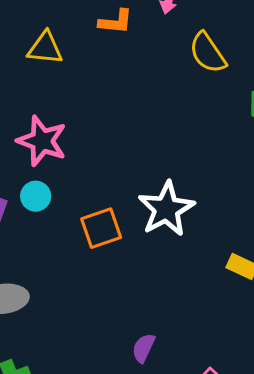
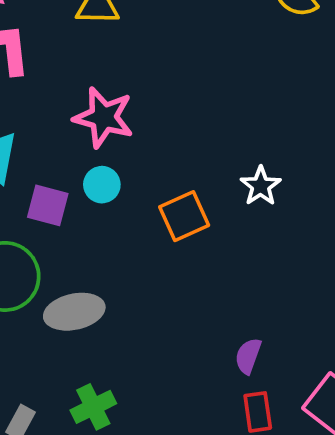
white star: (166, 209) -> (261, 186), size x0.6

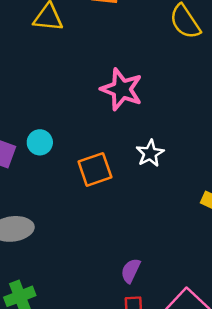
pink star: (103, 117) -> (122, 89), moved

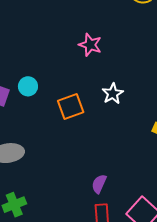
pink star: (122, 89) -> (90, 45), size x0.7

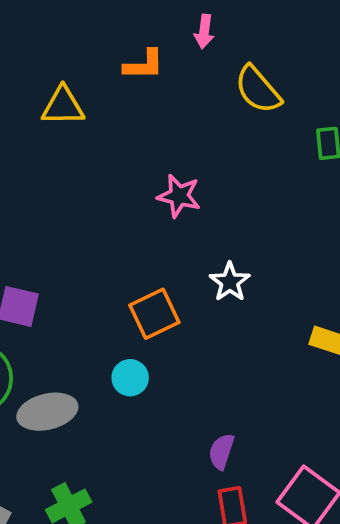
cyan circle: (28, 86) -> (130, 378), moved

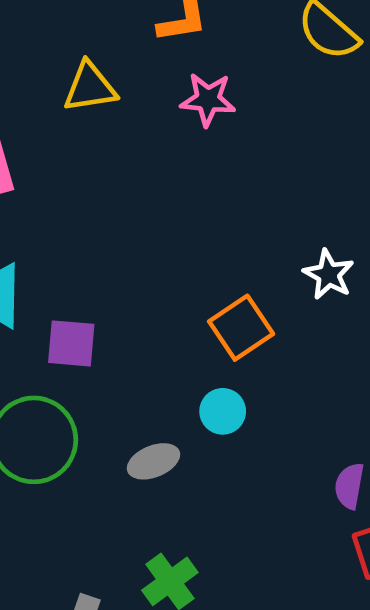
pink star: (179, 196) -> (208, 99), moved
gray ellipse: (47, 412) -> (153, 461), moved, size x0.7

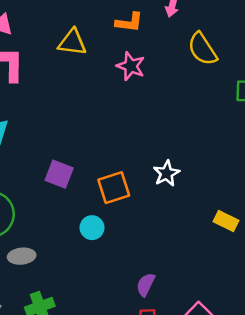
purple square: (71, 343) -> (59, 174), moved
gray ellipse: (153, 461) -> (22, 256), moved

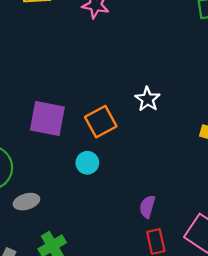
purple square: (59, 174) -> (47, 119), size x1.4

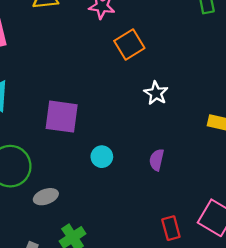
orange square: (101, 122) -> (129, 44), moved
purple semicircle: (147, 207) -> (157, 160), moved

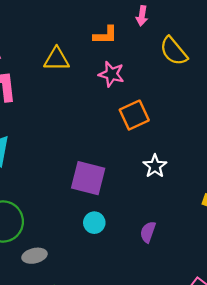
purple square: (62, 117) -> (88, 178), moved

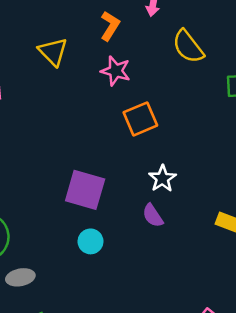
orange L-shape: (105, 35) -> (110, 26), turned -60
yellow triangle: (57, 59) -> (53, 52), turned 44
purple semicircle: (148, 232) -> (153, 216), moved, turned -55

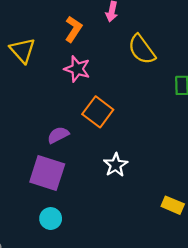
orange square: (140, 119) -> (98, 112), turned -32
purple semicircle: (153, 216) -> (58, 135), moved, turned 95

